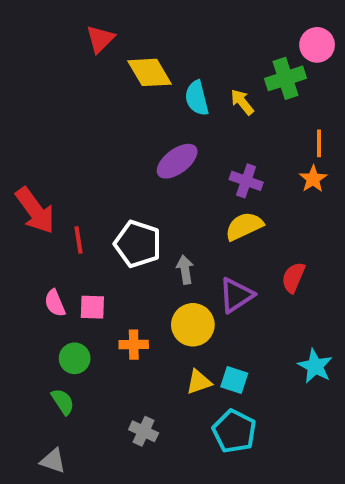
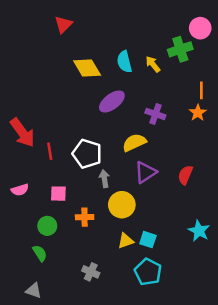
yellow diamond: (149, 72) -> (87, 68), moved
yellow semicircle: (244, 226) -> (134, 143), moved
gray arrow: (185, 270) -> (104, 179), moved
purple triangle: (236, 295) -> (145, 172), moved
pink semicircle: (55, 303) -> (20, 190), moved, turned -84

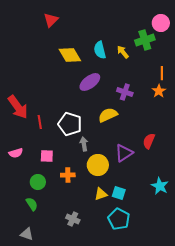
purple triangle: (145, 172) -> (124, 153), moved

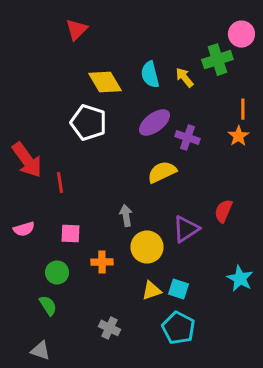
purple ellipse: (90, 82) -> (154, 123), moved
white pentagon: (70, 124) -> (88, 123), moved

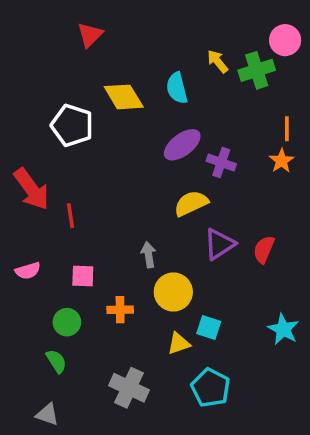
yellow arrow: (184, 78) -> (218, 61), moved
white pentagon: (88, 123) -> (72, 125), moved
purple triangle: (186, 229) -> (219, 244), moved
cyan square: (178, 289) -> (209, 327), moved
gray cross: (109, 328) -> (129, 388), size x1.5

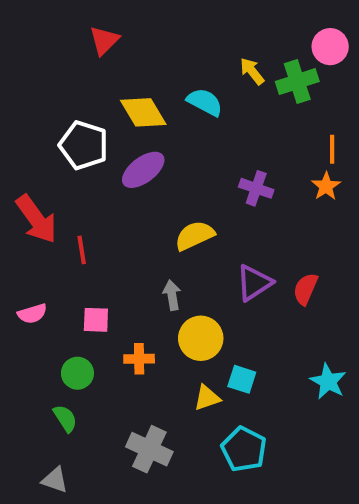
cyan semicircle: (177, 88) -> (205, 102), turned 132
purple ellipse: (182, 145) -> (143, 170), moved
yellow semicircle: (191, 203) -> (195, 236), moved

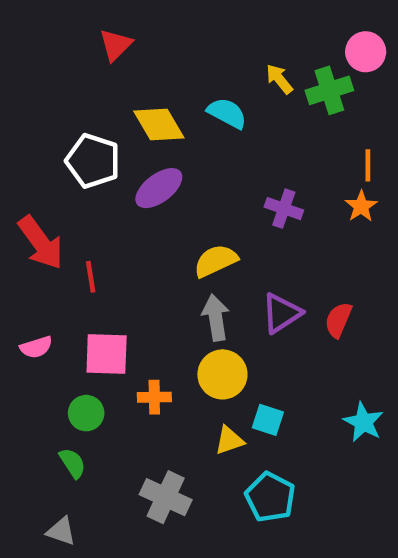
gray arrow: (172, 295) -> (216, 318), moved, size x1.4
pink square: (96, 320) -> (107, 354), size x1.5

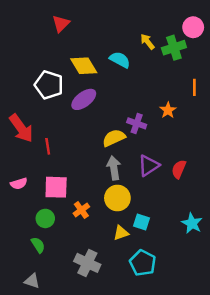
orange star: (361, 206) -> (168, 110), moved
purple cross: (284, 209) -> (137, 123), moved
orange cross: (154, 397) -> (81, 210), turned -35

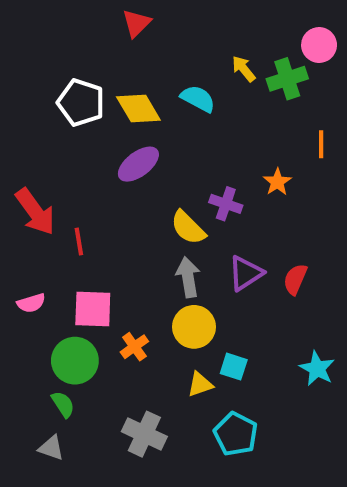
red triangle: (61, 24) -> (136, 23), moved
white pentagon: (49, 85) -> (81, 103), moved
yellow semicircle: (114, 138) -> (188, 228), turned -110
green circle: (45, 218) -> (75, 361), size x1.5
gray triangle: (32, 281) -> (51, 448), moved

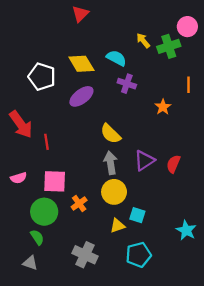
white pentagon: (81, 103) -> (42, 77), moved
purple cross: (226, 204) -> (127, 84), moved
cyan star: (317, 369) -> (186, 230), moved
cyan pentagon: (236, 434) -> (138, 255), turned 30

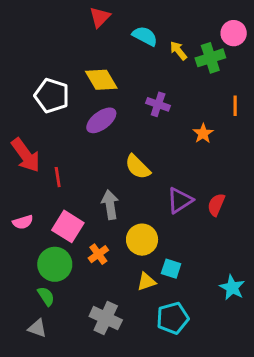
cyan semicircle: (116, 58) -> (145, 36), moved
gray arrow: (111, 163) -> (110, 205), moved
pink square: (55, 181) -> (68, 226), turned 30

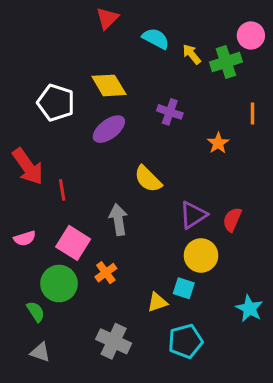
yellow circle: (142, 240) -> (201, 255), moved
green semicircle: (46, 296) -> (36, 312), moved

